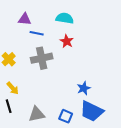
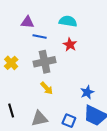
yellow arrow: (13, 88) -> (47, 88), moved

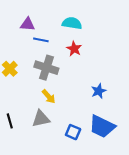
gray cross: (45, 62) -> (46, 68), turned 30
blue star: (87, 92) -> (99, 91), moved
gray triangle: (40, 119) -> (41, 119), moved

